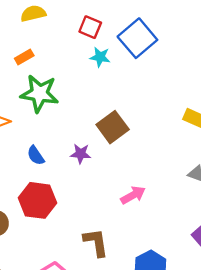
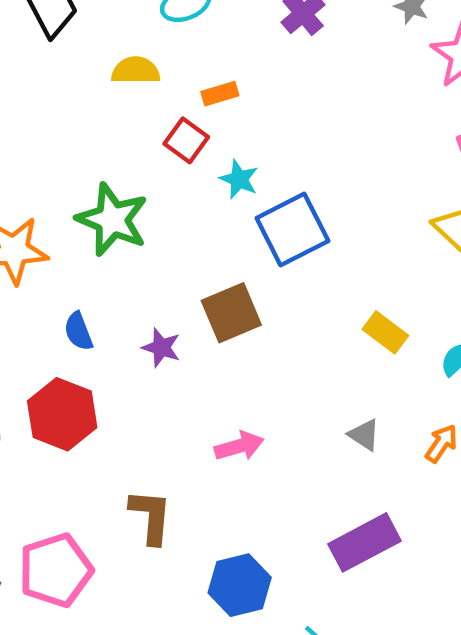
red square: (90, 27) -> (186, 140), moved
blue square: (137, 38) -> (292, 229), moved
orange rectangle: (24, 57) -> (220, 94), moved

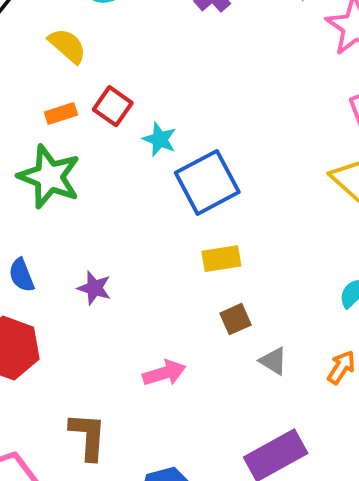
yellow semicircle: (136, 70) -> (67, 46), turned 42
orange rectangle: (220, 94) -> (61, 113), moved
brown square: (231, 313) -> (236, 319), moved, size x0.6
yellow rectangle: (385, 332) -> (221, 259), moved, turned -45

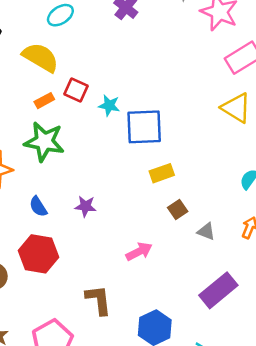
yellow semicircle: (67, 46) -> (41, 57), size x1.4
blue square: (207, 182) -> (144, 127), turned 36

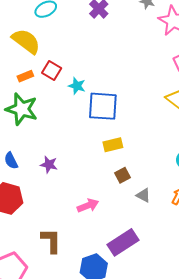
purple rectangle: (218, 290) -> (123, 242), moved

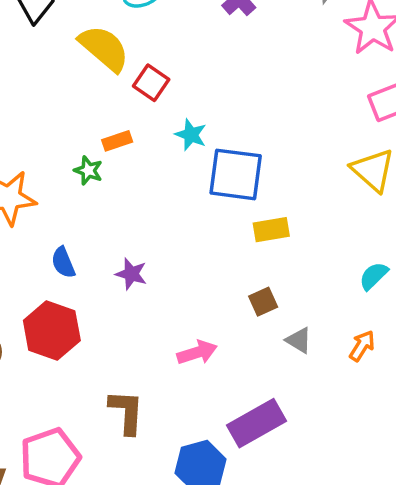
red square: (52, 71) -> (151, 83), moved
orange rectangle: (25, 76) -> (117, 141), moved
green star: (22, 109) -> (88, 170), size x0.5
yellow rectangle: (113, 145) -> (271, 230), moved

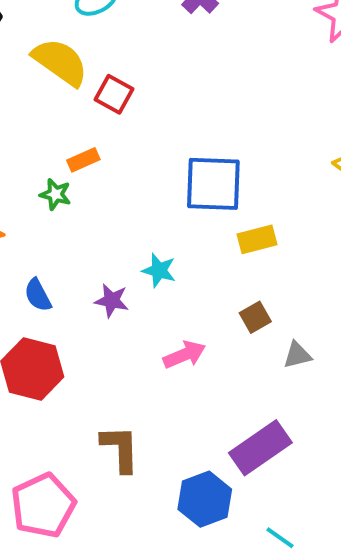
cyan star: (191, 135) -> (159, 270), moved
gray triangle: (299, 340) -> (297, 355), turned -40
pink arrow: (197, 353) -> (184, 355), moved

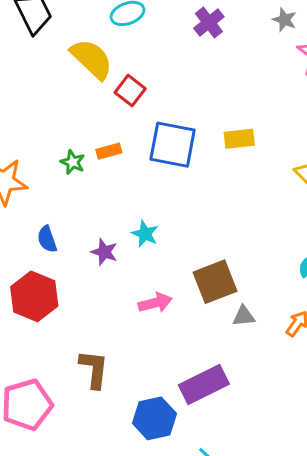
orange rectangle: (83, 160) -> (109, 151), moved
blue square: (213, 184) -> (173, 145), moved
yellow rectangle: (257, 239) -> (239, 139), moved
brown square: (255, 317) -> (215, 282), size x1.8

